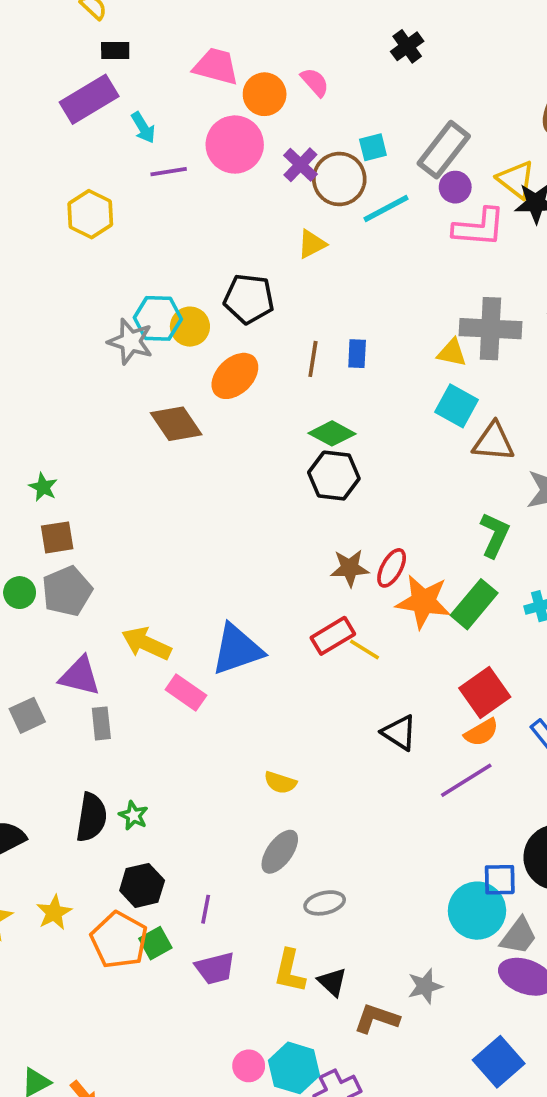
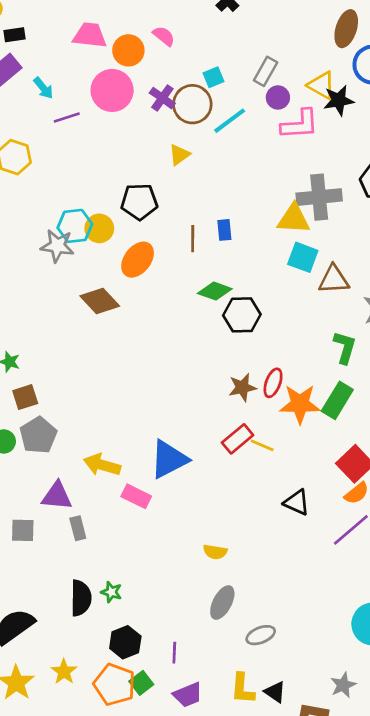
gray rectangle: (444, 150) -> (266, 71), size x0.7
yellow triangle: (452, 353) -> (294, 219), size x1.5
black hexagon: (334, 476) -> (242, 315), moved
gray square: (27, 715) -> (23, 530), turned 35

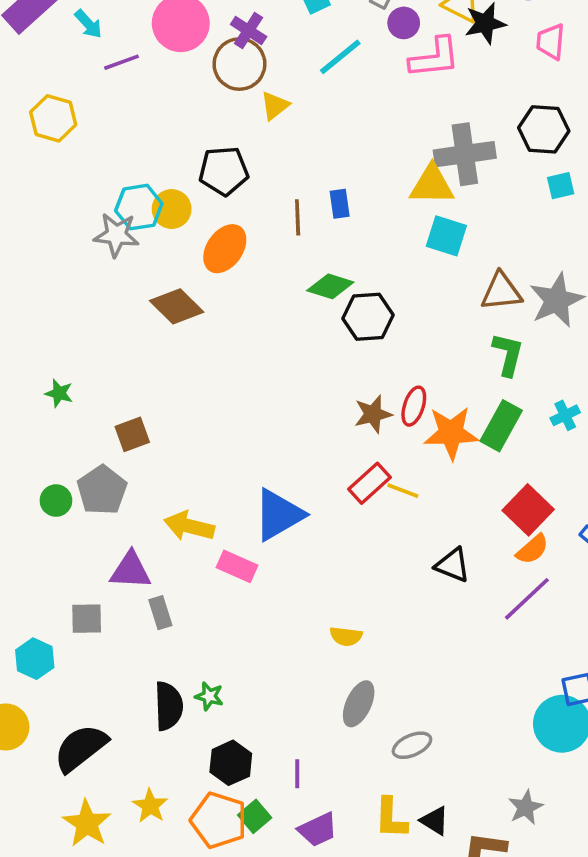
brown circle: (192, 104) -> (239, 64), moved
brown triangle: (334, 280) -> (501, 292), moved
brown square: (25, 397) -> (132, 434), moved

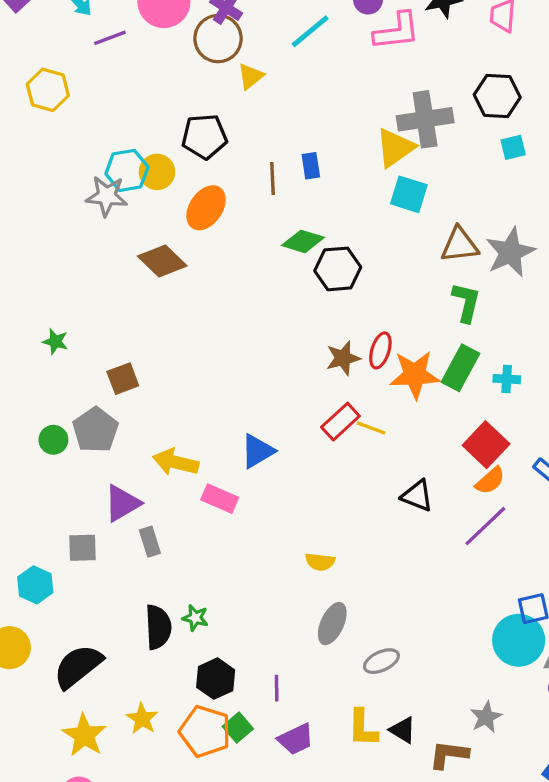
yellow triangle: (432, 185) -> (395, 148), turned -36
cyan cross: (565, 415) -> (507, 379), moved, turned 30
blue triangle: (279, 515) -> (257, 451), size x0.7
purple triangle: (131, 570) -> (122, 503), turned -33

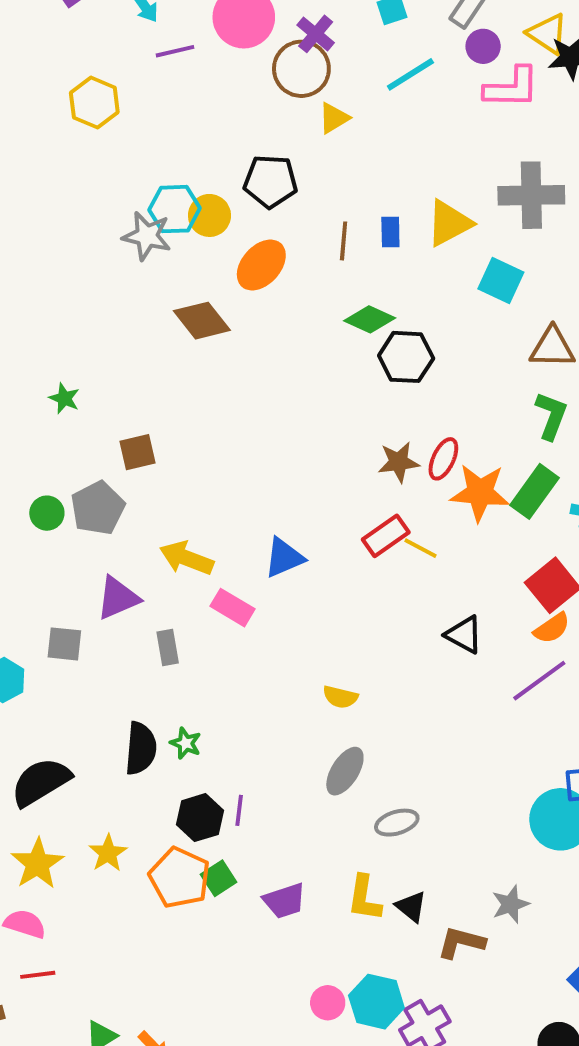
yellow triangle: (395, 148) -> (449, 223), moved
gray rectangle: (150, 542) -> (168, 647), moved
purple line: (277, 688) -> (239, 810), moved

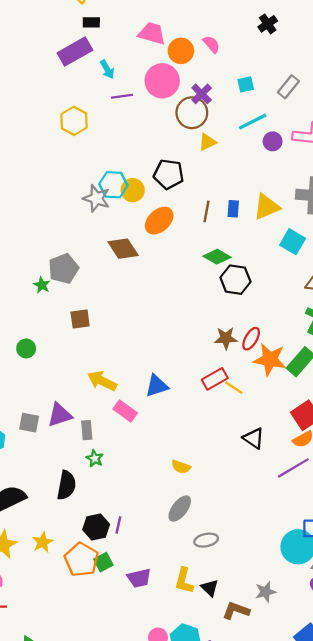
purple circle: (483, 46) -> (273, 141), moved
gray pentagon: (98, 508) -> (63, 269), moved
purple triangle: (118, 598) -> (60, 415), moved
green star: (186, 743) -> (95, 458), moved

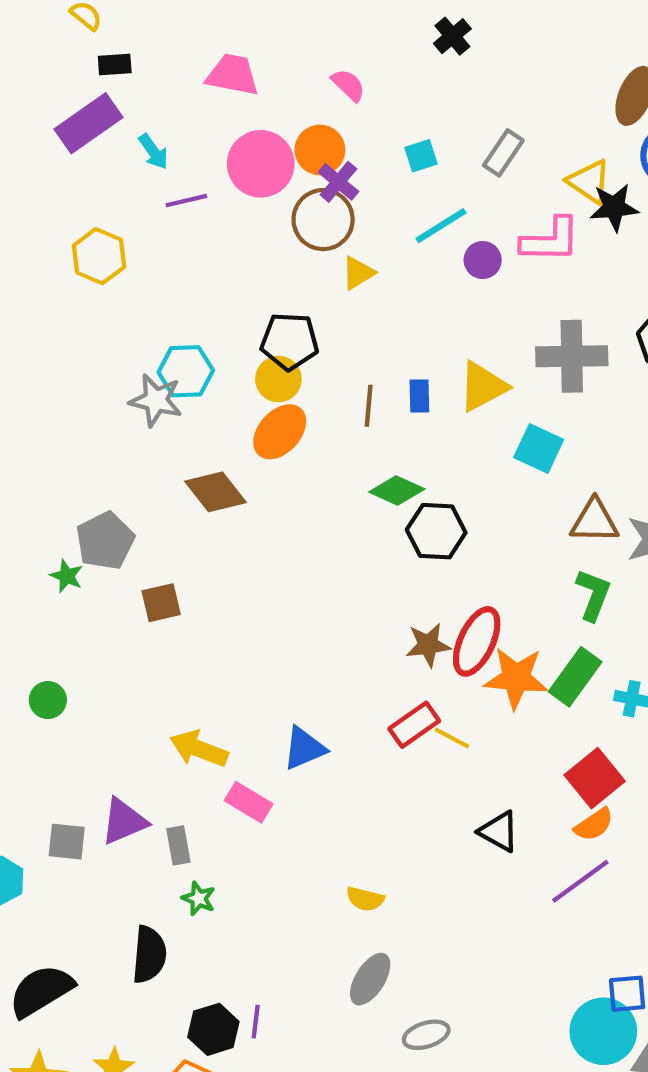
orange circle: (181, 51) -> (320, 150), moved
yellow circle: (133, 190) -> (278, 379), moved
brown square: (80, 319) -> (161, 603), moved
red ellipse: (251, 339) -> (477, 641), size x1.5

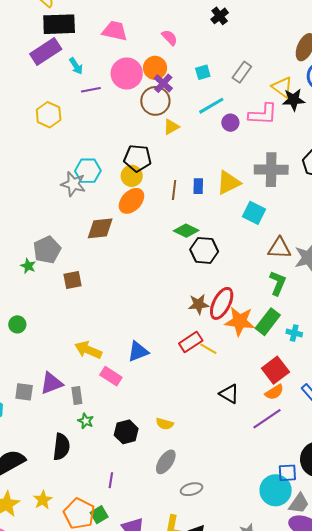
black rectangle: (115, 65) -> (59, 24), size x2.0
brown diamond: (216, 492) -> (100, 228), turned -60
black hexagon: (213, 1029) -> (126, 432), moved

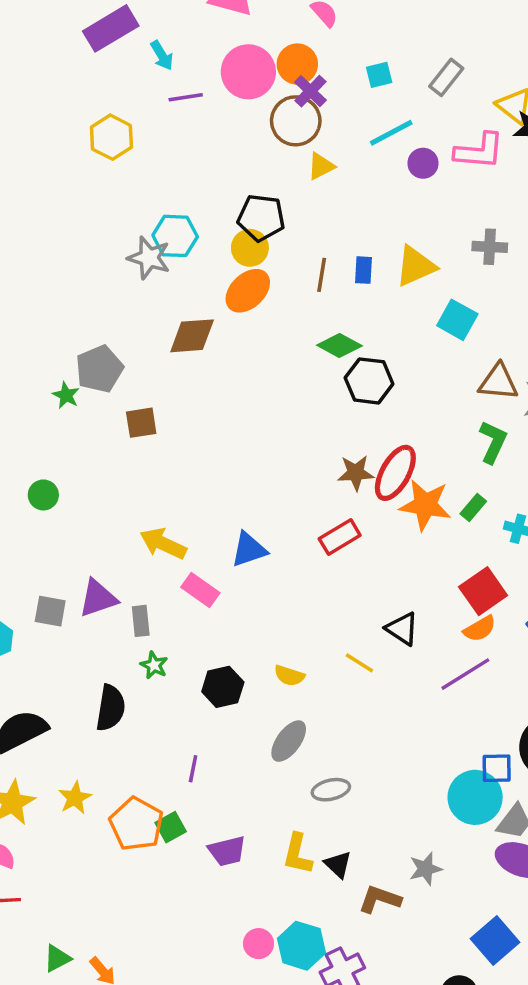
gray cross: (271, 170) -> (490, 247), size x0.6
green rectangle: (268, 322) -> (473, 507), size x0.6
yellow line: (208, 349) -> (359, 663), moved

